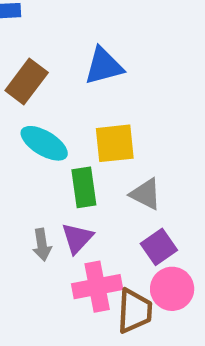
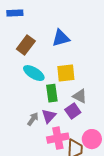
gray arrow: (42, 245) -> (33, 119), turned -136
purple square: (159, 247) -> (73, 111), moved

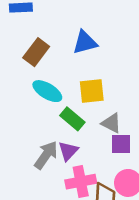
green rectangle: (52, 93) -> (72, 119), turned -42
purple square: (73, 111) -> (121, 144), moved, turned 35
gray arrow: (33, 119) -> (46, 155), size x1.5

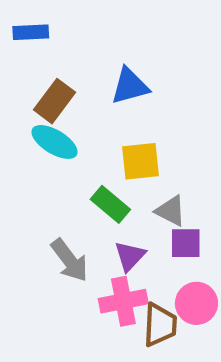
cyan ellipse: (47, 91) -> (55, 142), moved
purple triangle: (68, 151) -> (130, 256), moved
gray arrow: (46, 155) -> (70, 260), turned 108

